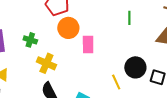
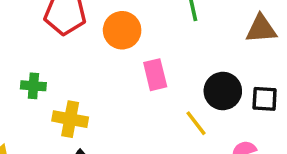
orange circle: (68, 28) -> (122, 30), moved
pink rectangle: (88, 45) -> (155, 75), moved

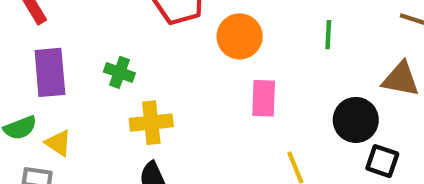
black circle: (223, 91) -> (356, 120), moved
yellow cross: (70, 119) -> (151, 123), turned -32

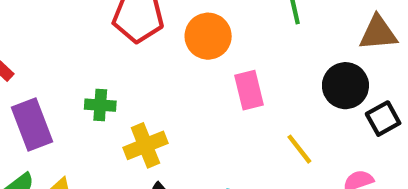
black square: (382, 161) -> (383, 119), turned -32

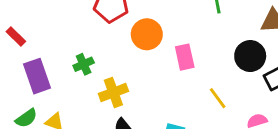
orange circle: (208, 36) -> (147, 34), moved
green cross: (100, 105) -> (84, 64), turned -30

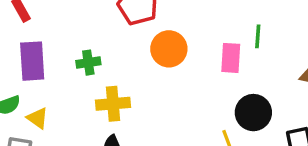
black circle: (250, 56) -> (253, 113), moved
pink rectangle: (185, 57) -> (231, 58), moved

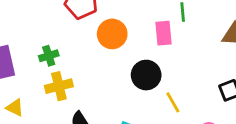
yellow cross: (113, 104) -> (59, 86), moved
black circle: (253, 113) -> (146, 75), moved

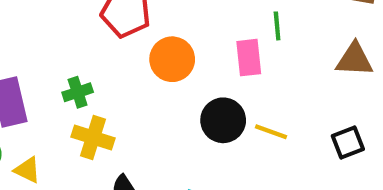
yellow cross: (59, 86) -> (93, 138), turned 32
yellow line: (173, 102) -> (271, 132), moved, turned -40

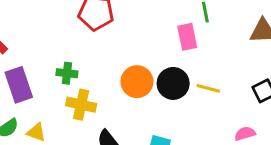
orange circle: (172, 59) -> (137, 82), moved
green cross: (78, 92) -> (67, 73), turned 30

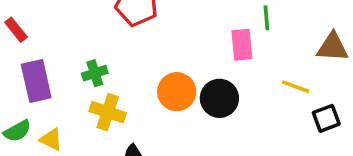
green cross: (67, 73) -> (95, 73), turned -30
yellow line: (208, 88) -> (296, 87), moved

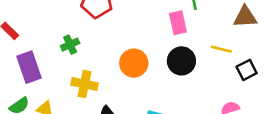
green cross: (95, 73) -> (70, 45), moved
black circle: (219, 98) -> (181, 61), moved

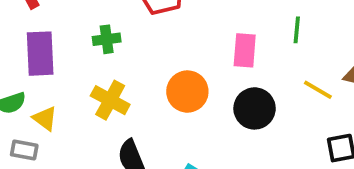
pink rectangle: (178, 23) -> (245, 50), moved
yellow line: (221, 49) -> (318, 90), moved

